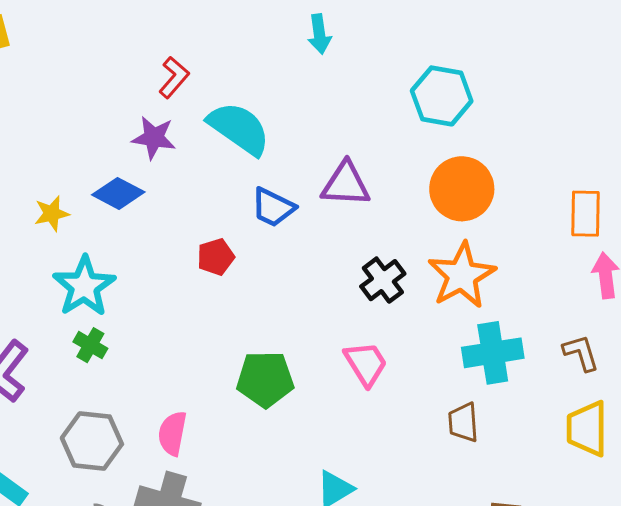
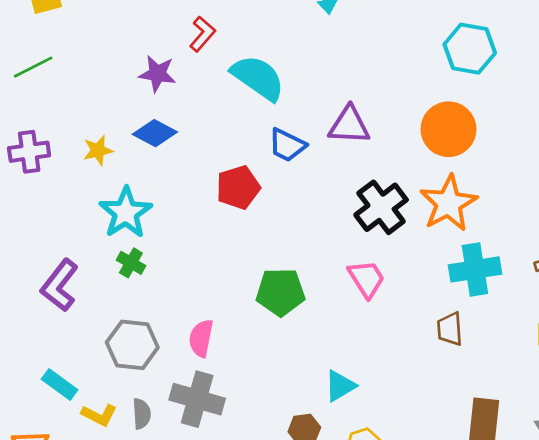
cyan hexagon: (442, 96) -> (470, 49), moved
purple star: (154, 138) -> (157, 74), moved
red pentagon: (216, 257) -> (238, 187), size x1.4
black cross: (383, 280) -> (381, 207), size x1.4

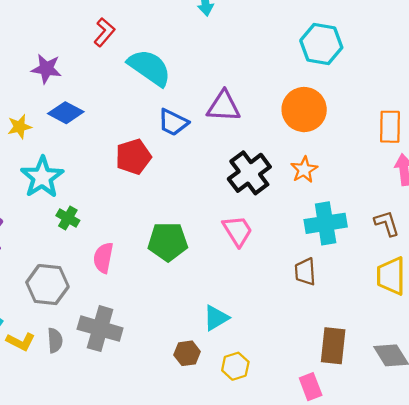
purple star: (157, 74) -> (46, 69), moved
orange star: (449, 203) -> (304, 170), size x0.6
green cross: (131, 263) -> (68, 218), moved
pink semicircle: (201, 338) -> (103, 258), moved

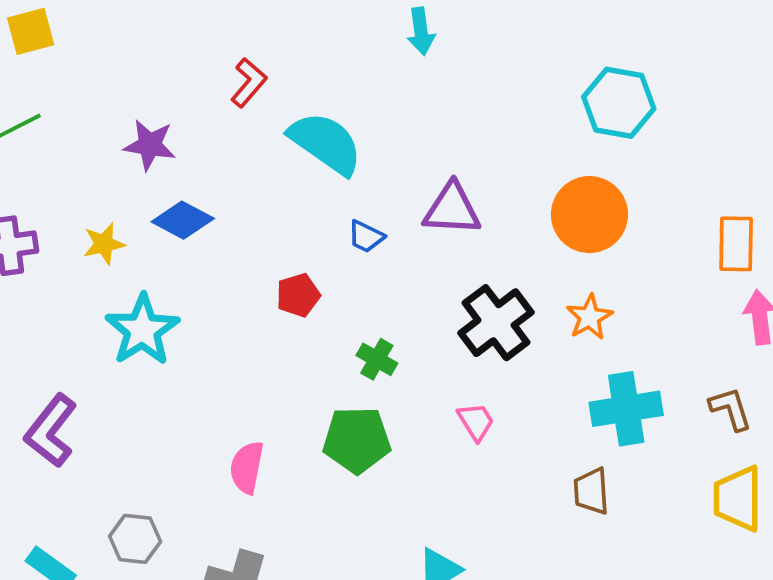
blue trapezoid: (173, 122) -> (366, 237), size x0.7
red pentagon: (133, 157) -> (298, 295), size x0.7
green cross: (68, 218) -> (377, 359), moved
pink trapezoid: (238, 231) -> (476, 422), size x0.7
gray hexagon: (47, 285) -> (135, 539), moved, size x0.7

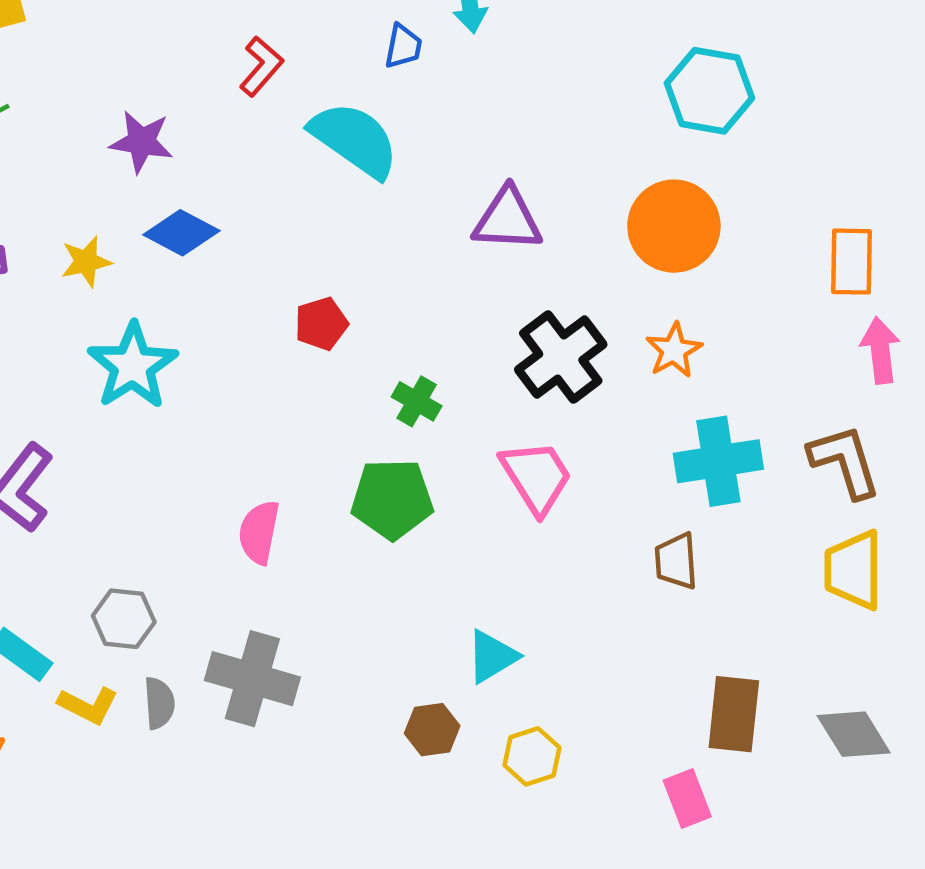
blue trapezoid: (366, 237) -> (403, 46), moved, turned -105
brown L-shape: (731, 409) -> (845, 461), size x1.4
pink trapezoid: (476, 422) -> (536, 477), size x1.6

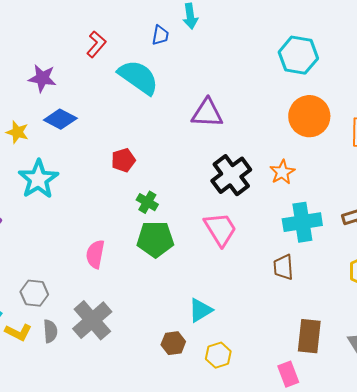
orange circle: (674, 226) -> (309, 116), moved
yellow star: (86, 262) -> (17, 132), turned 30
green cross: (417, 401) -> (147, 202), moved
gray cross: (252, 679) -> (92, 320), turned 33

